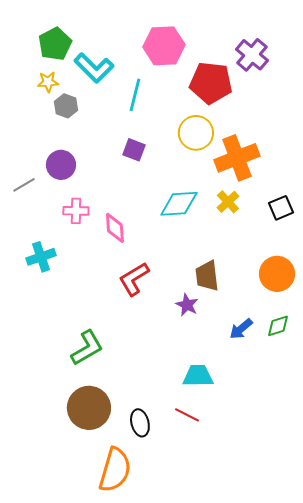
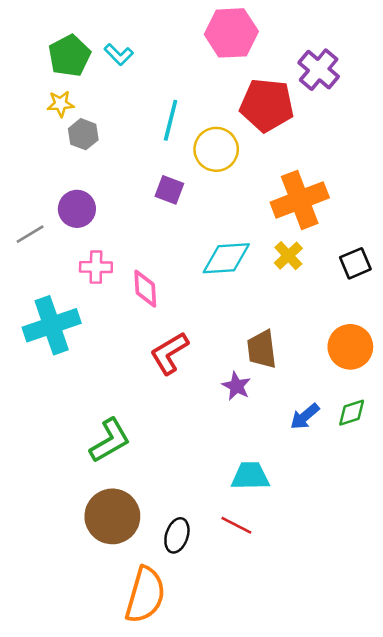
pink hexagon: (164, 46) -> (231, 33), moved
cyan L-shape: (94, 68) -> (119, 54), moved, size x0.6
yellow circle: (196, 133) -> (216, 149), moved
cyan cross: (41, 257) -> (52, 325), size x1.5
black ellipse: (140, 423) -> (177, 535), turned 32

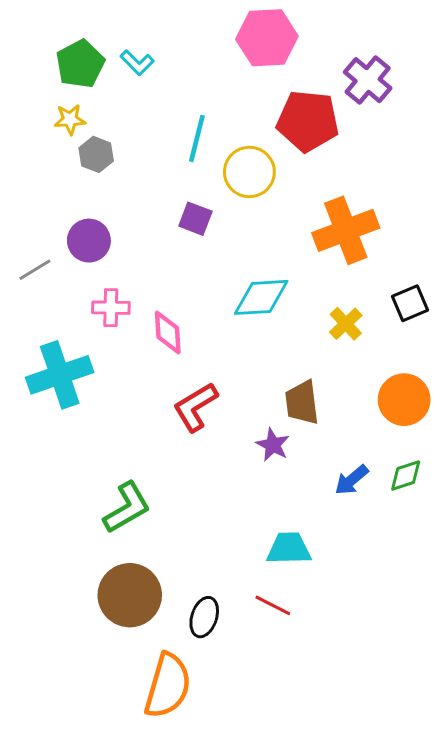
yellow cross: (288, 256) -> (346, 324), moved

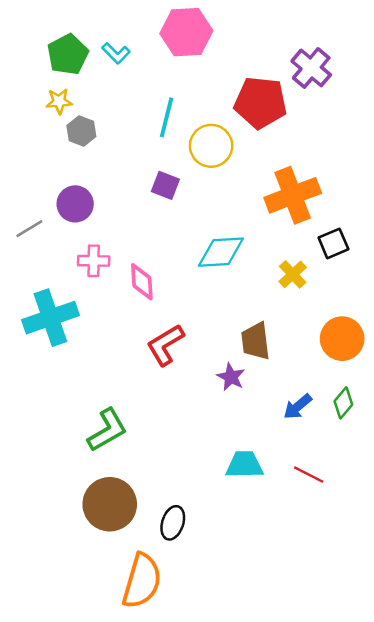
pink hexagon: (267, 38) -> (186, 32), moved
black square: (410, 303) -> (333, 243), moved
green diamond: (406, 476) -> (343, 403), turned -32
red line: (273, 605) -> (309, 475), moved

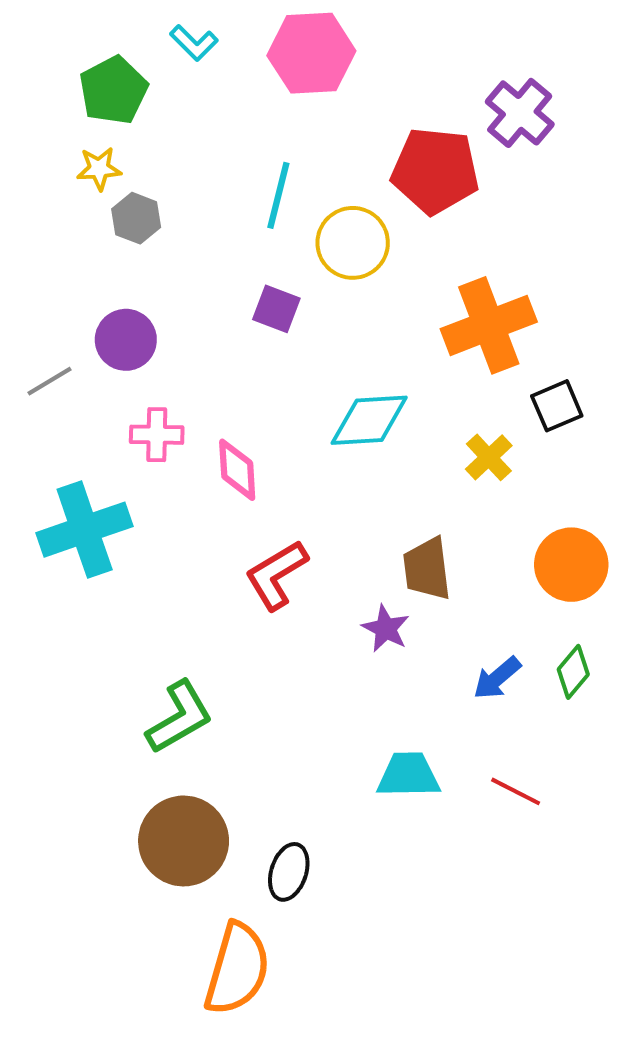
cyan L-shape: (116, 53) -> (194, 43), moved

